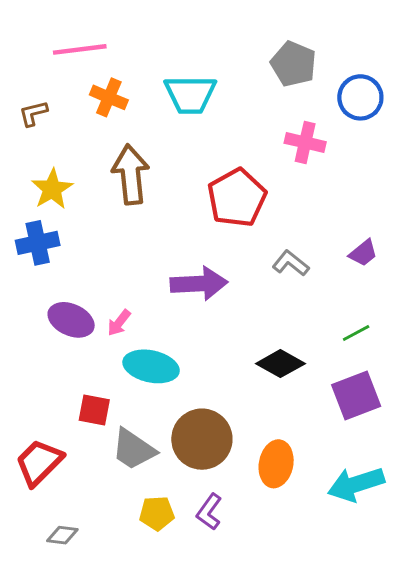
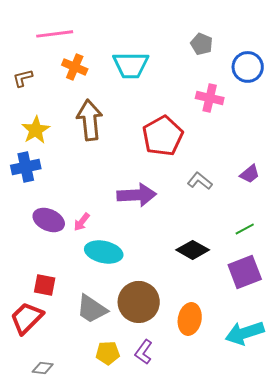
gray pentagon: (294, 64) -> (202, 44), size x0.7
red square: (94, 410) -> (45, 285), moved

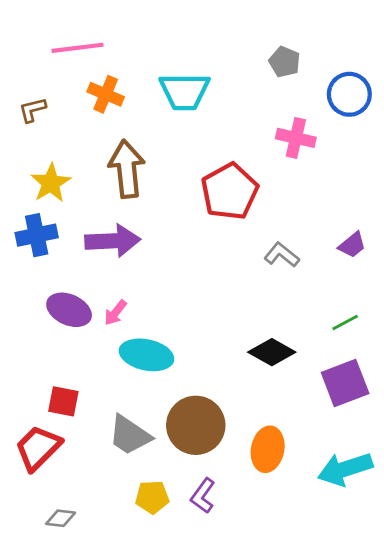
purple arrow: (137, 195) -> (113, 241), moved

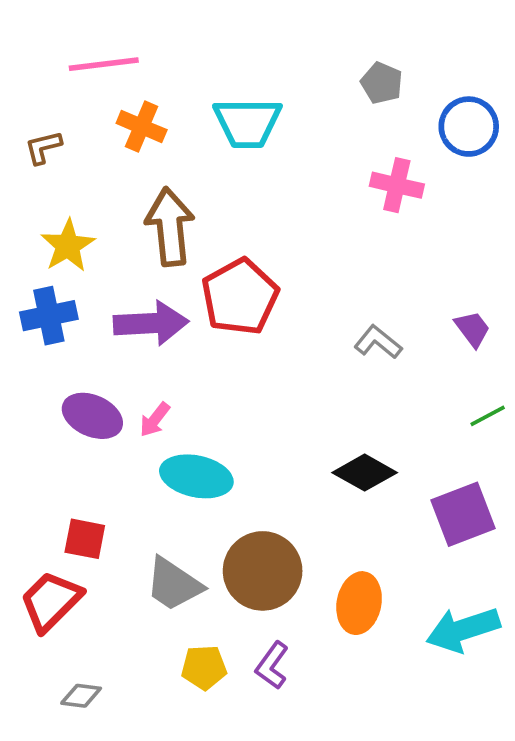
red pentagon: (230, 191) -> (240, 297), moved
purple trapezoid: (352, 245) -> (472, 329), turned -88
green line: (345, 322) -> (488, 416), moved

